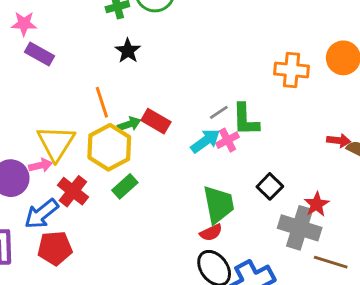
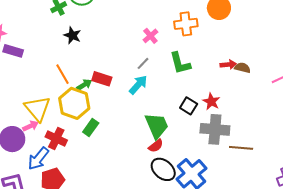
green L-shape: (245, 120) -> (180, 63), moved
pink cross: (228, 140) -> (150, 36), moved
red star: (317, 204) -> (211, 102), moved

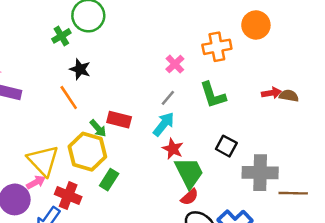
orange line: (63, 74) -> (69, 98), moved
green arrow: (84, 85) -> (98, 128), turned 84
red star: (211, 102) -> (173, 149), moved

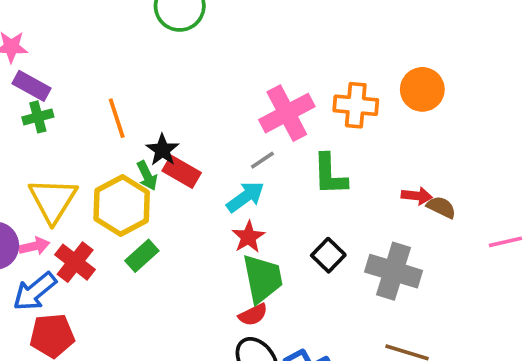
green cross: (61, 36) -> (38, 117), moved
pink cross: (175, 64) -> (287, 113), size x1.8
black star: (80, 69) -> (162, 150), moved
gray cross: (260, 173) -> (394, 271), moved
pink arrow: (36, 182) -> (34, 246), moved

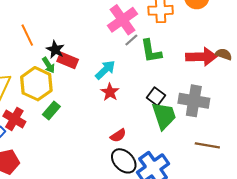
gray line: (262, 160) -> (131, 40), moved
red arrow: (417, 196) -> (201, 57), size x1.8
brown semicircle: (441, 207) -> (224, 54), moved
green trapezoid: (262, 279) -> (164, 116), moved

